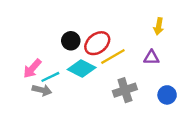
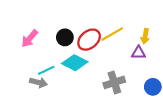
yellow arrow: (159, 26) -> (145, 36), moved
yellow line: (113, 56) -> (112, 34), moved
pink arrow: (32, 68) -> (30, 38), moved

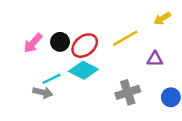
yellow arrow: (145, 36) -> (162, 18), moved, turned 48
black circle: (65, 37) -> (60, 42), moved
red ellipse: (89, 40) -> (85, 46), moved

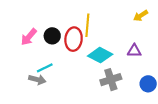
yellow line: (125, 38) -> (87, 25), moved, turned -55
red ellipse: (85, 46) -> (74, 39), turned -45
cyan diamond: (83, 70) -> (100, 55), moved

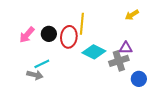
gray cross: (111, 80) -> (119, 61), moved

